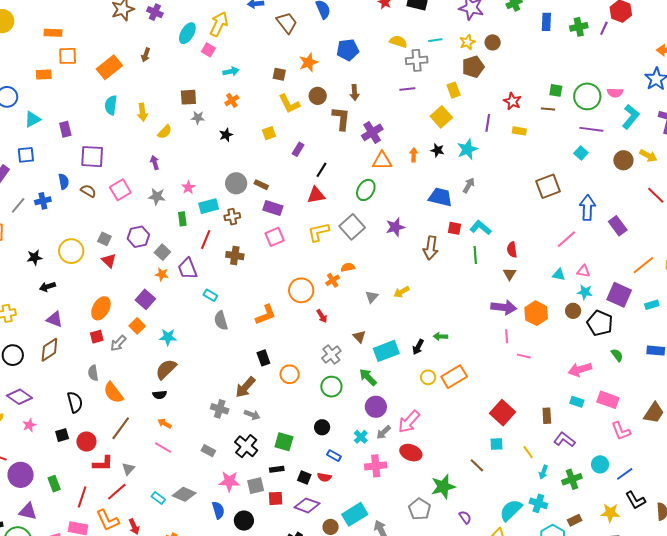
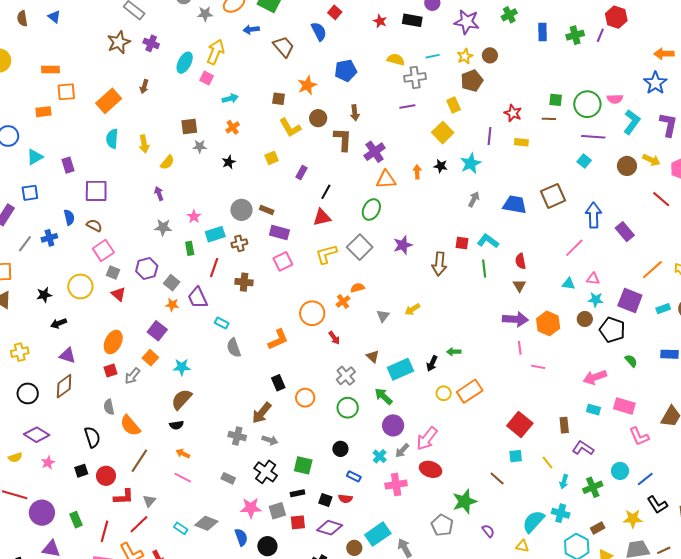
pink square: (120, 190) -> (103, 251), moved
blue trapezoid: (440, 197) -> (515, 204), moved

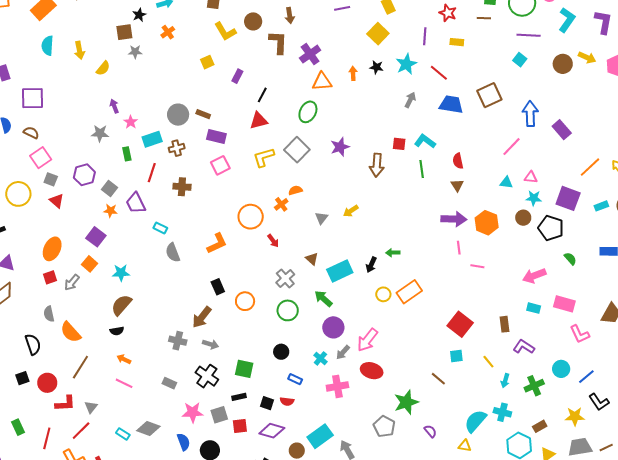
black star: (229, 162) -> (139, 15), moved
purple arrow: (159, 194) -> (114, 106), moved
red line: (661, 199) -> (439, 73), moved

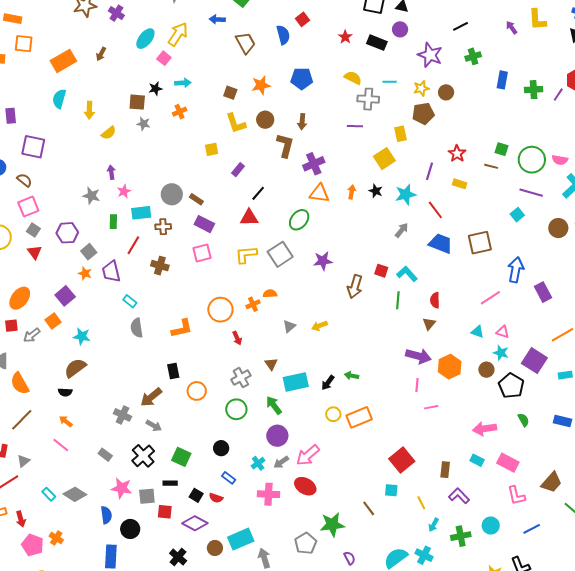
pink line: (477, 266) -> (431, 407), turned -32
blue line: (586, 377) -> (532, 529), moved

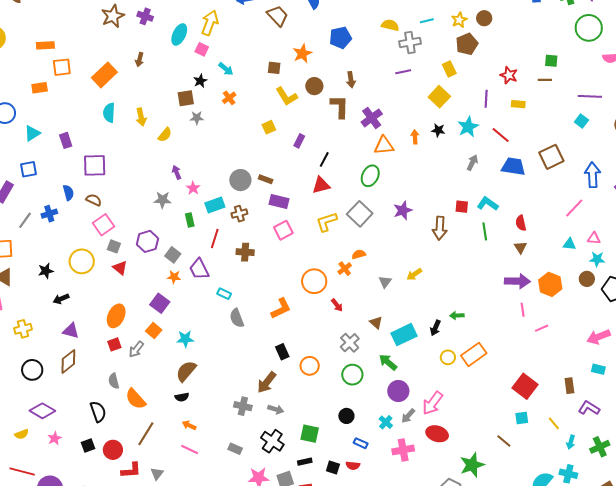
cyan arrow: (183, 83) -> (226, 69), turned 56
green circle: (532, 160) -> (589, 28), moved

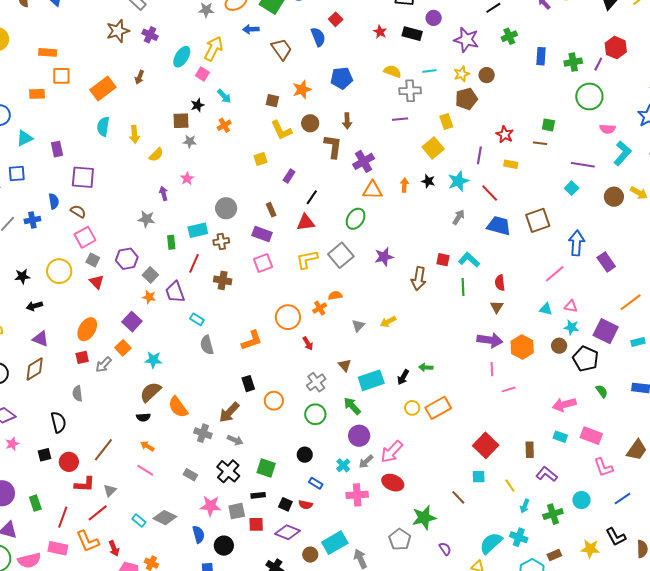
brown rectangle: (266, 179) -> (271, 210), moved, turned 40
pink star: (193, 188) -> (187, 179), moved
orange semicircle: (136, 399) -> (178, 407), moved

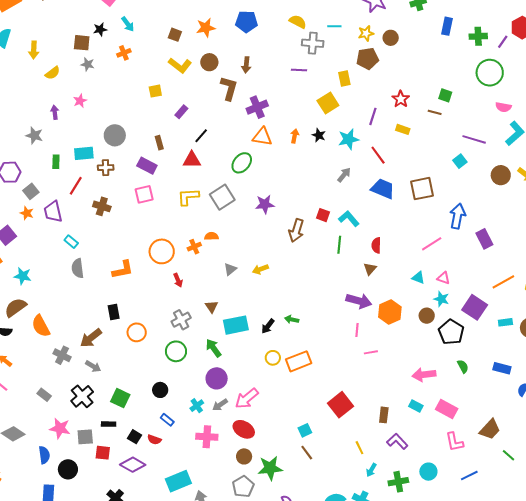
yellow L-shape: (281, 130) -> (180, 65), turned -35
cyan square: (479, 477) -> (305, 430), moved, turned -32
brown circle: (310, 555) -> (244, 456), moved

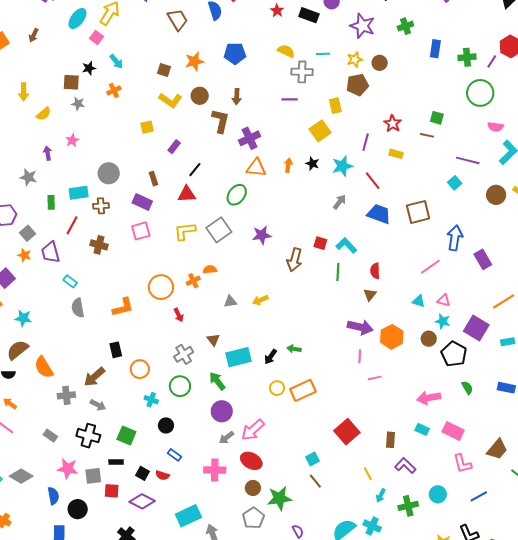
gray triangle: (230, 269) -> (230, 302), turned 32
gray cross: (62, 355) -> (66, 395), turned -30
black cross: (82, 396) -> (88, 436), turned -30
cyan cross: (197, 406) -> (151, 400), moved, turned -32

